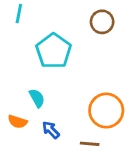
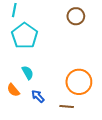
cyan pentagon: (54, 51) -> (25, 36), moved
orange semicircle: (18, 122) -> (13, 90), turned 32

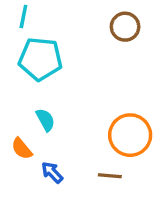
cyan pentagon: (25, 36) -> (40, 59), turned -30
blue arrow: (38, 96) -> (52, 172), moved

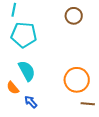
cyan semicircle: (45, 120) -> (27, 71), size x1.5
brown line: (110, 176) -> (88, 104), moved

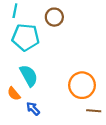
brown circle: (74, 16) -> (54, 17), moved

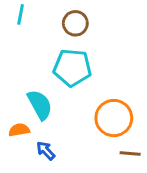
cyan pentagon: (26, 37) -> (72, 68), moved
orange semicircle: (14, 94) -> (19, 130), turned 120

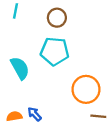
cyan semicircle: (40, 105) -> (20, 68), moved
orange semicircle: (19, 130) -> (14, 116), moved

